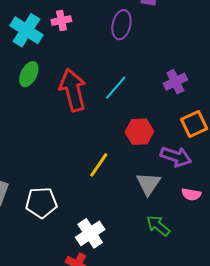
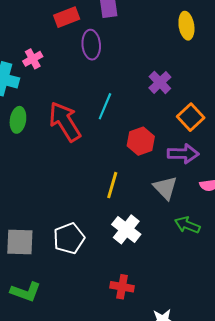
white cross: (90, 233) -> (126, 229), moved

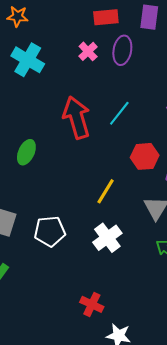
pink cross: (33, 59) -> (88, 51), moved, turned -30
green ellipse: (18, 120) -> (26, 152), moved
red cross: (122, 287) -> (92, 304), moved

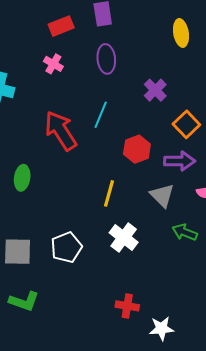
purple ellipse: (122, 50) -> (106, 59), moved

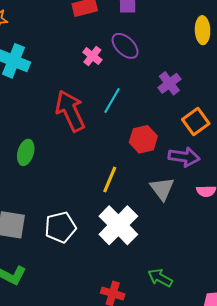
purple ellipse: (106, 59) -> (125, 46), turned -48
pink cross: (53, 64) -> (92, 56), moved
green arrow: (185, 232) -> (160, 278), moved
white cross: (124, 238) -> (118, 225), size x1.4

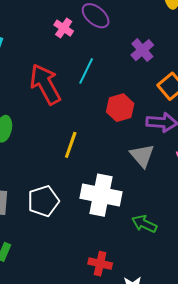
yellow line: (110, 180) -> (71, 145), moved
white cross: (118, 225) -> (101, 195), turned -30
green arrow: (160, 278) -> (144, 224), moved

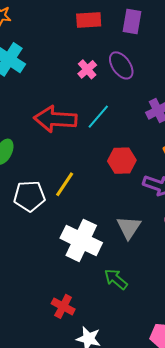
red arrow: (45, 84) -> (55, 119), turned -72
gray triangle: (142, 156) -> (129, 227), moved
white pentagon: (43, 201) -> (29, 196), moved

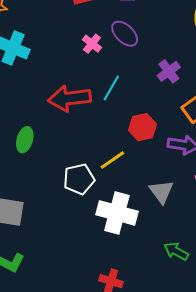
yellow line: (65, 184) -> (112, 160), moved, turned 32
white pentagon: (29, 196) -> (79, 179), moved
green arrow: (116, 279) -> (176, 251), moved

